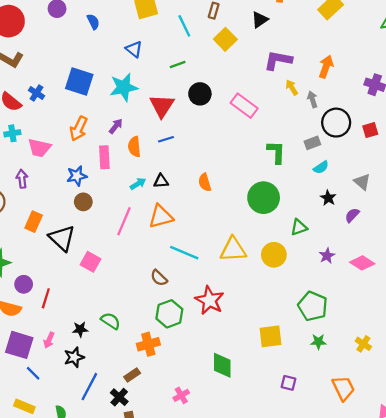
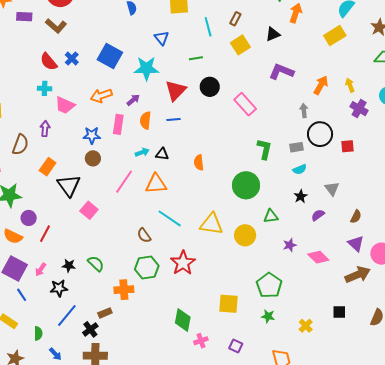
yellow arrow: (292, 87) -> (350, 85), moved
orange arrow: (79, 129) -> (101, 96), turned 35
pink cross: (181, 395) -> (201, 341), moved

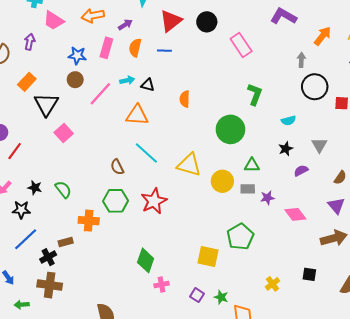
gray rectangle: (296, 147) -> (248, 189), moved
pink line: (124, 182) -> (100, 94), moved
yellow square: (228, 304) -> (208, 257), moved
green star: (268, 316) -> (221, 297), moved

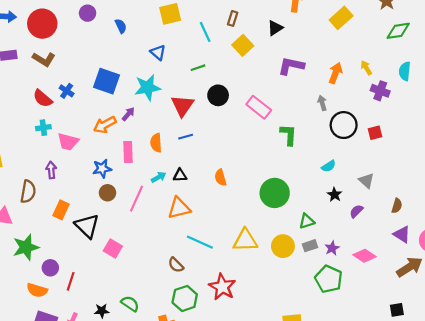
purple arrow: (125, 25) -> (128, 114), moved
green L-shape: (255, 94) -> (288, 135), moved
green pentagon: (240, 237) -> (329, 279), moved

